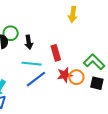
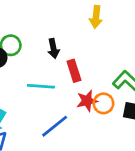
black arrow: (29, 42) -> (53, 48), moved
blue line: (36, 79) -> (55, 126), moved

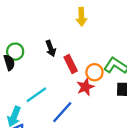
cyan line: (41, 86) -> (36, 95), moved, turned -30
orange circle: (103, 103) -> (94, 72), moved

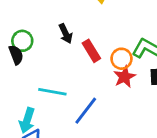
red star: (85, 87) -> (125, 77), moved
cyan line: (36, 95) -> (52, 92), turned 50

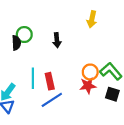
red rectangle: (91, 51) -> (50, 81), moved
cyan line: (52, 92) -> (33, 78), turned 60

